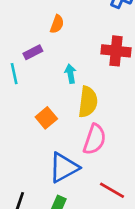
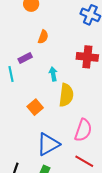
pink semicircle: (95, 139) -> (83, 130), moved

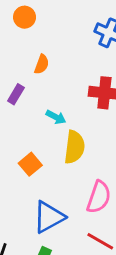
purple rectangle: (25, 58) -> (16, 94), turned -32
cyan arrow: (53, 74) -> (56, 117), turned 128

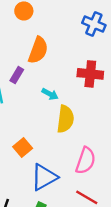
orange semicircle: (42, 64) -> (38, 50), size x1.6
orange square: (30, 164) -> (23, 148), moved

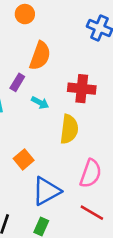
red cross: (90, 74) -> (82, 89), moved
cyan arrow: (50, 94) -> (40, 103), moved

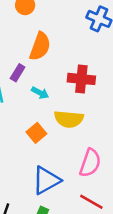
yellow semicircle: (69, 129) -> (69, 119), turned 88
orange square: (24, 159) -> (36, 133), moved

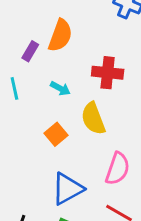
purple rectangle: (18, 73) -> (30, 51), moved
yellow semicircle: (69, 119) -> (93, 119), turned 64

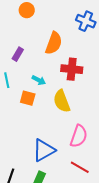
orange semicircle: (60, 35) -> (54, 43), moved
orange square: (56, 134) -> (28, 98), moved, turned -35

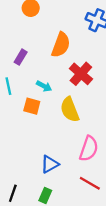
red cross: (72, 69) -> (81, 74), turned 35
blue triangle: (44, 150) -> (50, 164), size x0.7

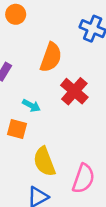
yellow semicircle: (70, 110) -> (44, 162), moved

